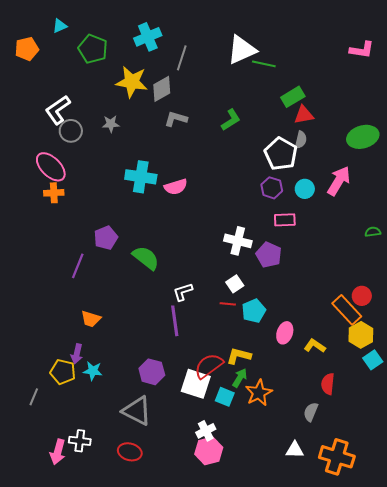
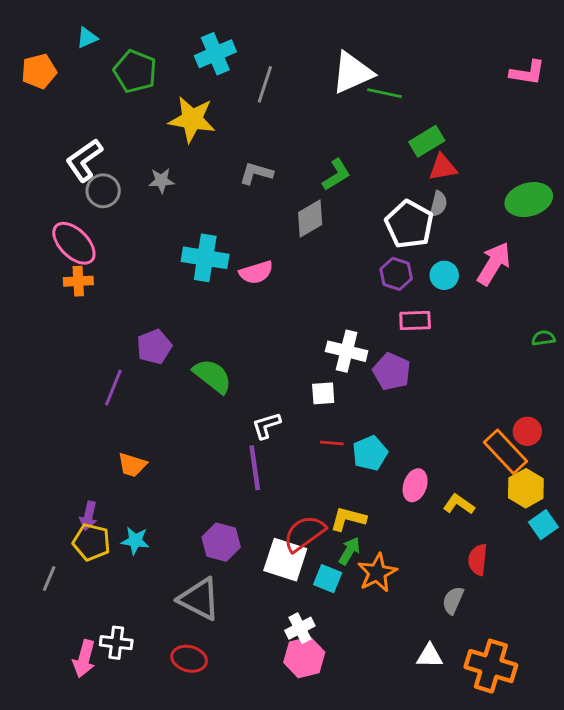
gray diamond: (162, 89) -> (310, 218), moved
white square: (235, 284) -> (323, 393), moved, turned 30
purple arrow: (77, 354) -> (89, 516), moved

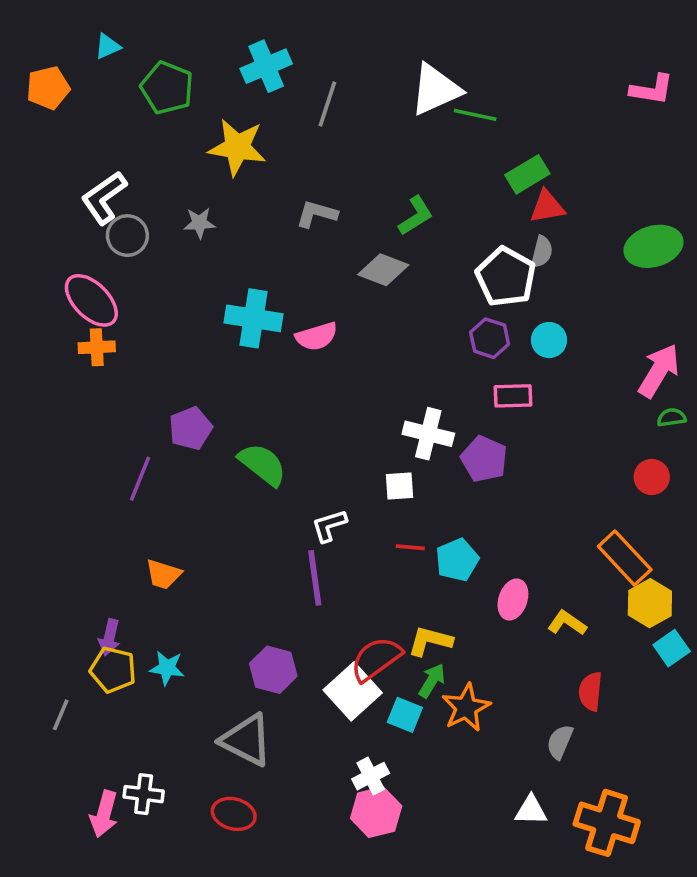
gray diamond: (310, 218) -> (383, 270), turned 51
pink arrow: (494, 264) -> (659, 371), moved
red circle: (527, 431) -> (652, 477), moved
white square: (285, 560) -> (353, 691), turned 30

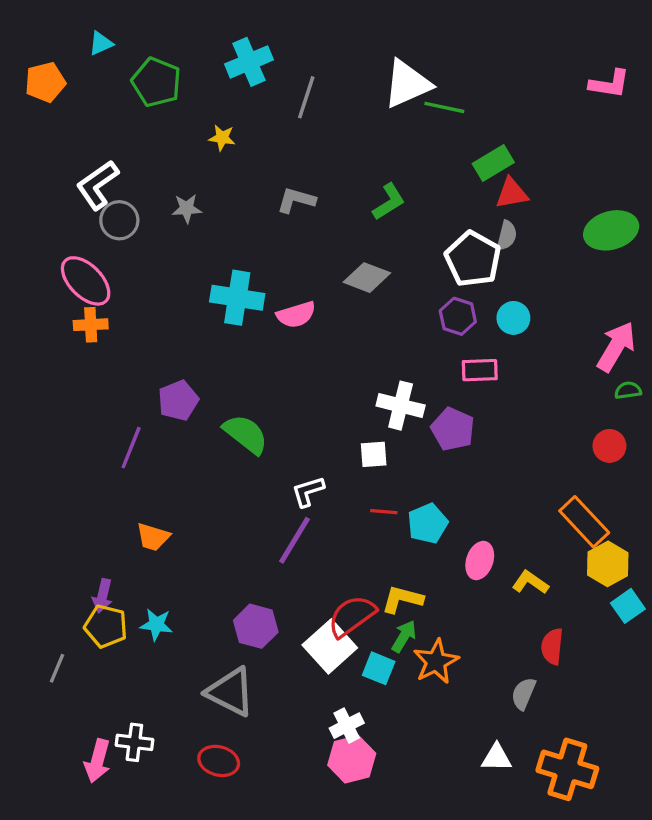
yellow star: (237, 147) -> (222, 138), size x0.5
gray diamond: (383, 270) -> (367, 278), moved
purple line: (315, 578) -> (294, 540), turned 39

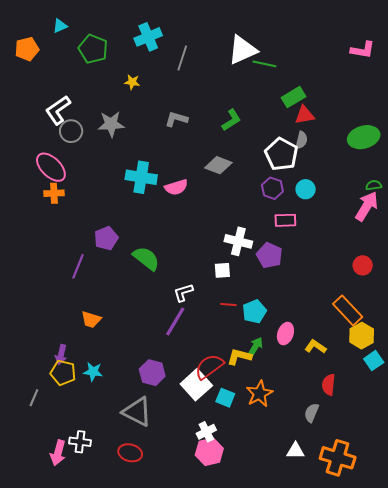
gray star: (187, 208) -> (111, 124), size x1.5
green semicircle: (628, 390) -> (374, 185), moved
green arrow: (404, 636) -> (255, 347), moved

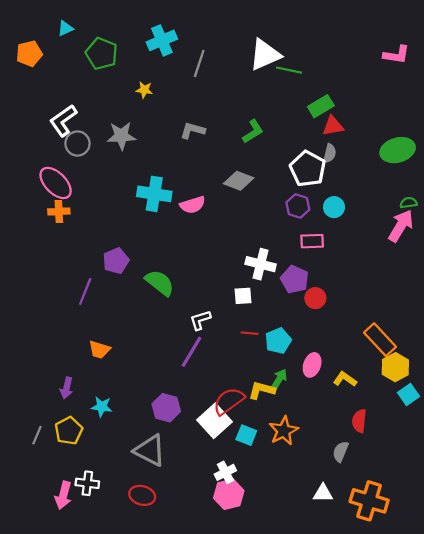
red circle: (363, 265) -> (315, 298), moved
yellow pentagon: (63, 373) -> (69, 431), moved, turned 30

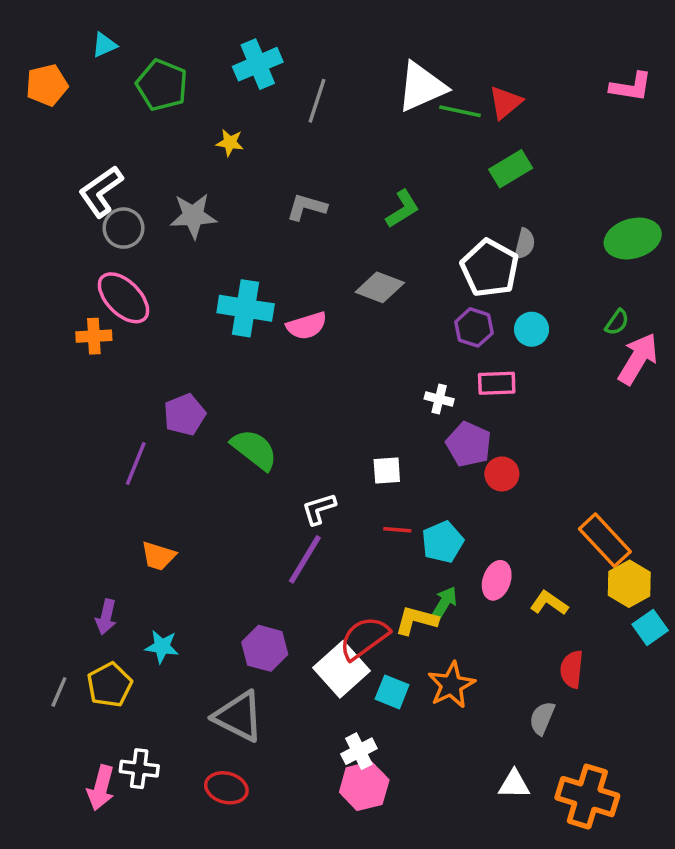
red triangle: (333, 126) -> (505, 103), moved, turned -30
pink ellipse: (56, 183) -> (124, 298), moved
green semicircle: (409, 203) -> (617, 322), moved, turned 133
white cross: (261, 264) -> (439, 399), moved, size x0.6

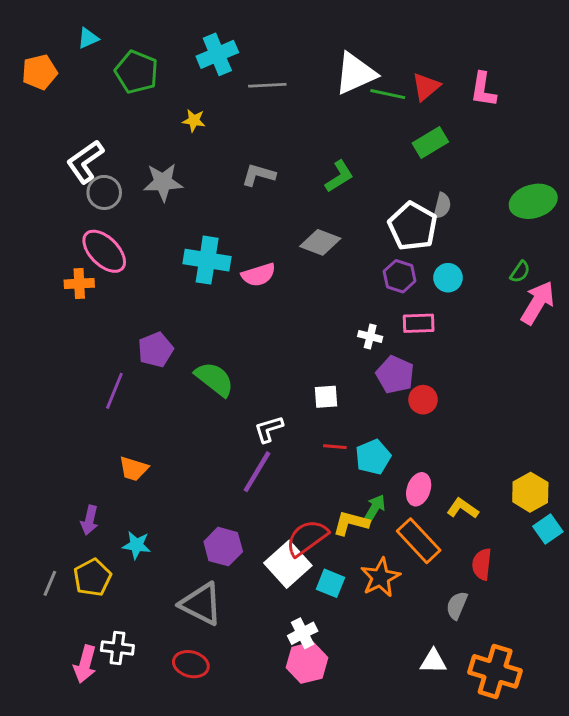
pink L-shape: (631, 87) -> (483, 90), moved, turned 90
gray line: (317, 101) -> (267, 85), turned 69
orange rectangle: (605, 540) -> (419, 541), moved

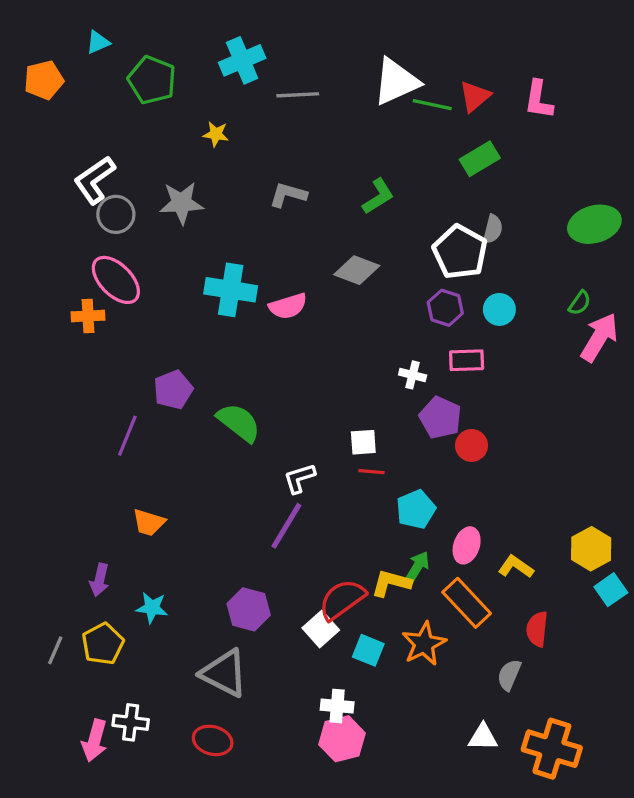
red line: (335, 447) -> (372, 472), moved
white square: (288, 564) -> (321, 629), size x0.7
white cross: (303, 633) -> (337, 706), turned 32

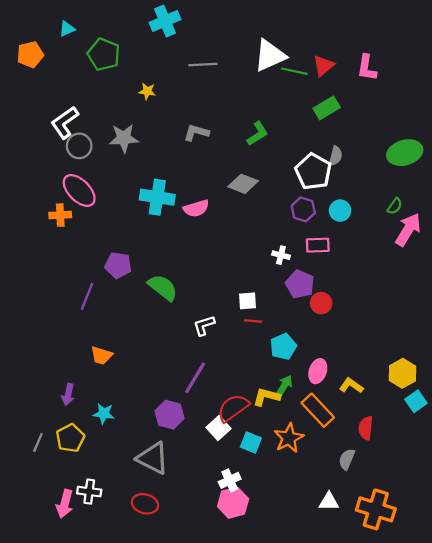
cyan cross: (242, 60) -> (165, 21), moved
purple pentagon: (173, 390) -> (118, 265), turned 30
purple line: (286, 526) -> (195, 378), moved
white cross: (337, 706) -> (230, 480), turned -30

